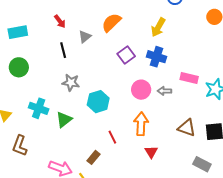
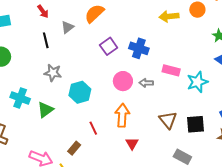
yellow arrow: (158, 27) -> (169, 16), moved, turned 54
brown triangle: (187, 128) -> (168, 120), turned 30

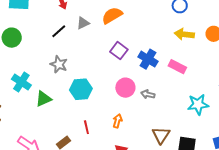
black line: (46, 40) -> (59, 31), turned 49
purple square: (109, 46) -> (119, 51), turned -30
pink rectangle: (171, 70) -> (177, 67), moved
orange arrow: (122, 115) -> (117, 121), size x0.6

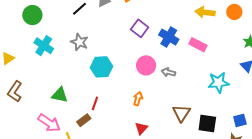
cyan cross: (21, 82) -> (44, 46), moved
green triangle: (44, 99) -> (60, 95), moved, turned 36
red line: (86, 127) -> (95, 103), moved, turned 32

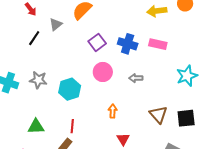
purple square: (140, 28) -> (97, 42), turned 30
gray star: (79, 42) -> (38, 80), moved
pink circle: (146, 65) -> (103, 72), moved

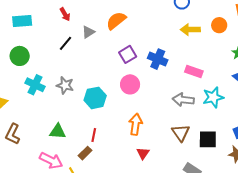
pink rectangle: (158, 44) -> (194, 72), moved
gray arrow: (136, 78) -> (183, 100), moved, size x1.5
orange arrow: (113, 111) -> (136, 124), size x1.5

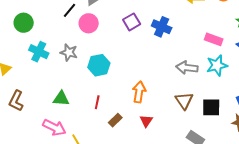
pink rectangle: (194, 72) -> (214, 39), moved
pink circle: (130, 84) -> (89, 23), moved
brown rectangle: (85, 153) -> (115, 120), moved

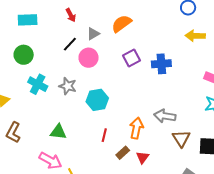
blue cross: (162, 27) -> (161, 64), turned -30
gray arrow: (187, 68) -> (165, 116), moved
red line: (97, 102) -> (104, 135), moved
brown rectangle: (115, 120) -> (123, 153), moved

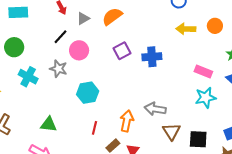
gray triangle: (93, 34) -> (83, 18), moved
gray star: (68, 86) -> (58, 69), moved

